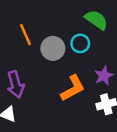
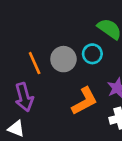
orange line: (26, 35) -> (35, 63), moved

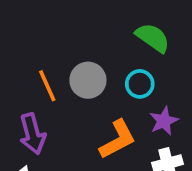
cyan circle: (92, 54) -> (140, 84), moved

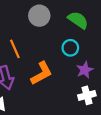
gray circle: (88, 80) -> (39, 16), moved
orange L-shape: (118, 139) -> (42, 73), moved

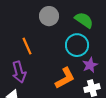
cyan circle: (70, 48) -> (77, 45), size x1.5
orange L-shape: (42, 73) -> (65, 78), moved

